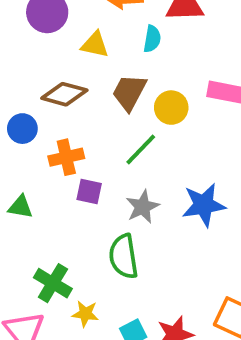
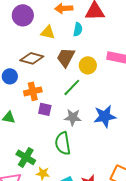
gray star: (143, 207) -> (73, 117), turned 30

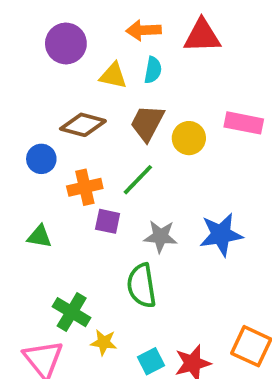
cyan semicircle: (78, 29) -> (153, 70), moved
green line: (72, 87) -> (138, 180), moved

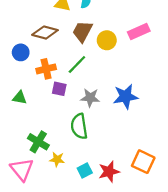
pink rectangle: (244, 123) -> (139, 31), turned -35

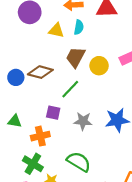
brown diamond: (45, 33) -> (40, 72), moved
orange cross: (46, 69) -> (40, 136), moved
green semicircle: (79, 126) -> (79, 162), moved, turned 130

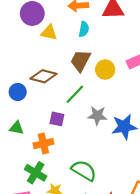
yellow triangle: (56, 30) -> (49, 33), moved
blue circle: (16, 77) -> (18, 92), moved
gray star: (83, 121) -> (97, 116), moved

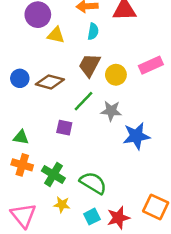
blue circle: (18, 92) -> (20, 78), moved
gray star: (97, 116) -> (111, 111), moved
orange cross: (43, 144) -> (22, 165), moved, turned 30
green cross: (36, 173) -> (53, 174), moved

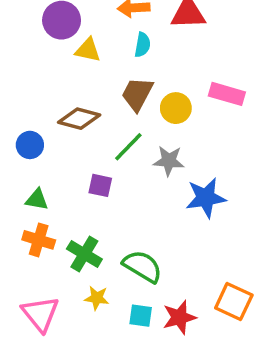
pink rectangle: (151, 65) -> (227, 94), turned 40
blue circle: (20, 78) -> (30, 145), moved
cyan square: (92, 217) -> (141, 316), turned 35

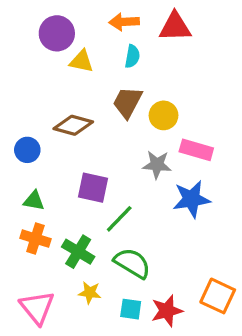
pink rectangle: (227, 94) -> (196, 150), moved
green line: (128, 147) -> (119, 219), moved
purple square: (100, 185) -> (93, 188), size x1.4

